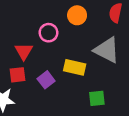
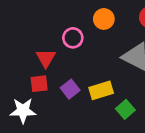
yellow rectangle: (75, 67) -> (101, 90), moved, turned -30
green square: (97, 98) -> (125, 109), turned -35

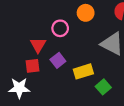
purple square: (70, 89) -> (58, 60), moved

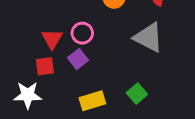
pink circle: (60, 28) -> (82, 33), moved
yellow rectangle: (83, 71) -> (92, 101), moved

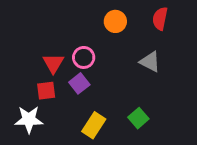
gray triangle: (148, 37) -> (150, 62), size x0.7
yellow rectangle: (92, 101) -> (94, 125), turned -40

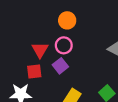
orange circle: (115, 21) -> (67, 20), moved

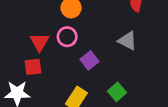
purple square: (60, 66) -> (89, 60), moved

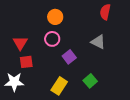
red triangle: (40, 42) -> (20, 43), moved

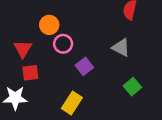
orange circle: (55, 17) -> (49, 25), moved
green square: (90, 81) -> (132, 87), moved

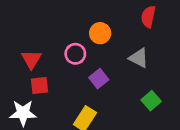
orange circle: (49, 25) -> (100, 33), moved

